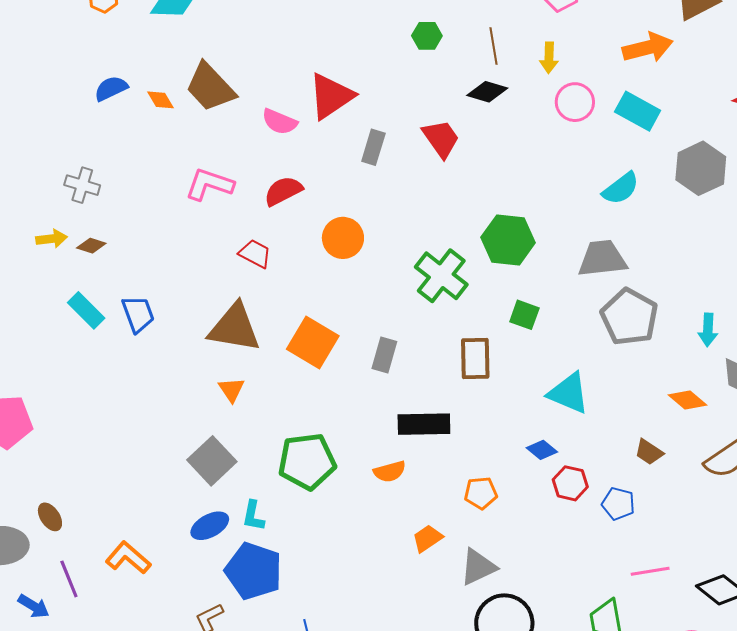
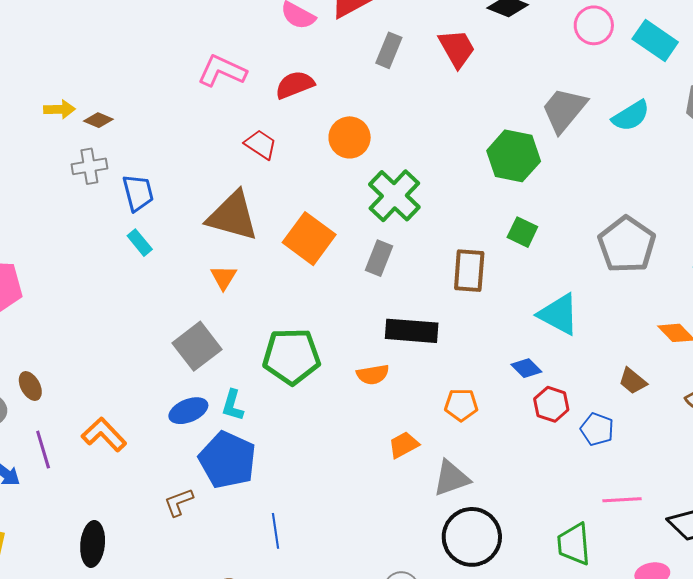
gray cross: (82, 185) -> (89, 166), moved, turned -32
gray trapezoid: (602, 259) -> (564, 110), moved, turned -50
green cross: (441, 276) -> (394, 196), moved
cyan rectangle: (86, 310) -> (140, 243), moved, size x0.7

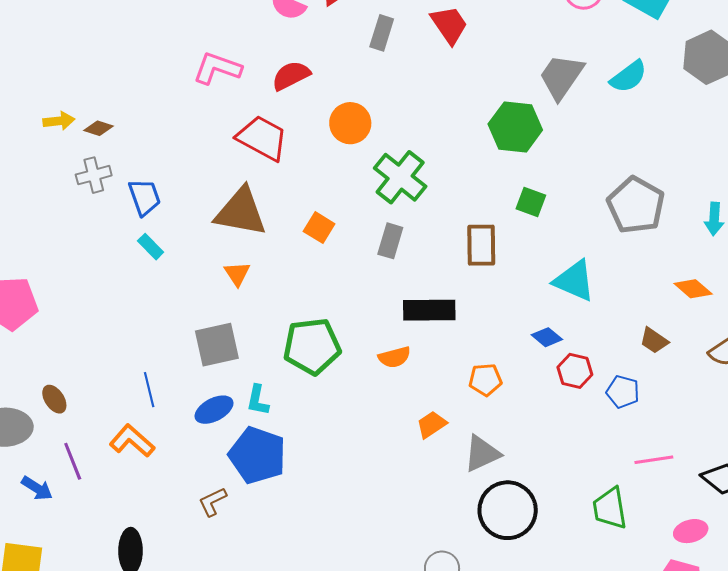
red trapezoid: (261, 144) -> (262, 138), size x1.6
orange square: (309, 239) -> (319, 228), size x0.6
gray square: (197, 346) -> (217, 345), turned 30
blue line: (276, 531) -> (149, 390), moved

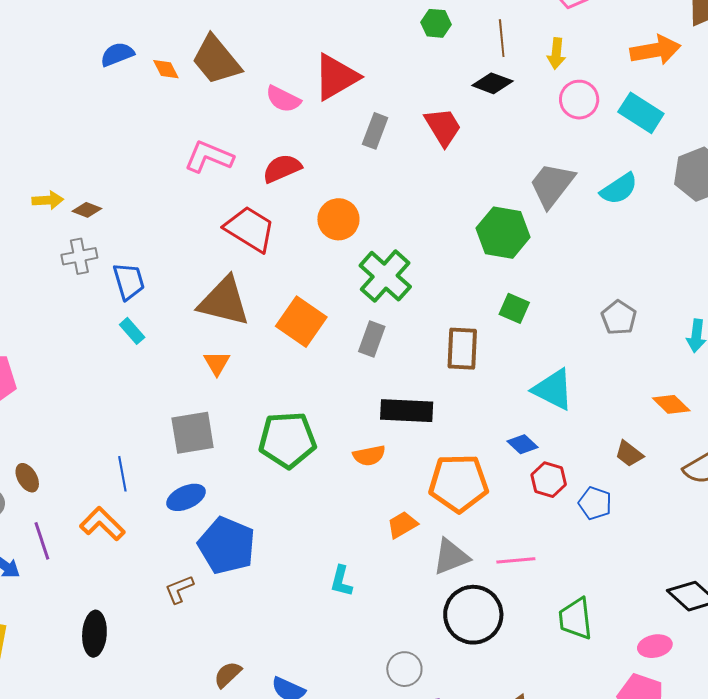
gray pentagon: (636, 205) -> (619, 318), size x0.6
orange square: (319, 228) -> (301, 322), size x1.6
orange pentagon: (485, 380) -> (459, 483), size x1.8
cyan L-shape: (258, 400) -> (341, 581), moved
pink line: (654, 460) -> (516, 560), moved

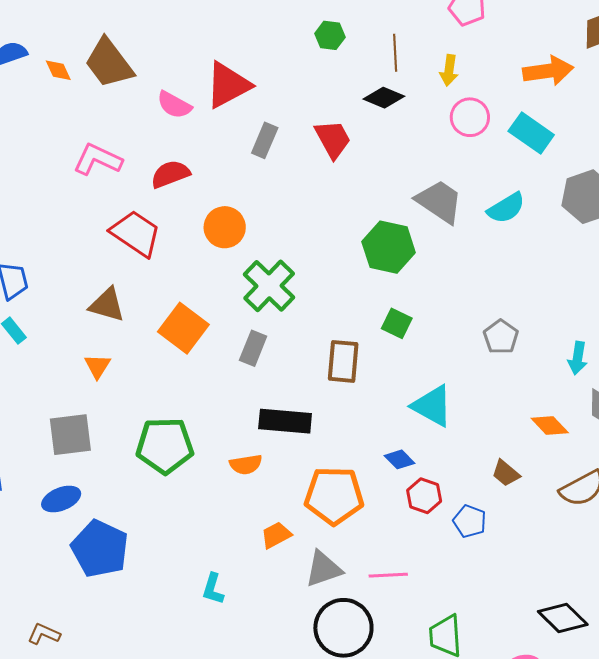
gray trapezoid: (552, 185) -> (439, 202), turned 84
brown triangle: (224, 301) -> (107, 305), size x0.7
brown L-shape: (179, 589) -> (44, 634), moved, turned 44

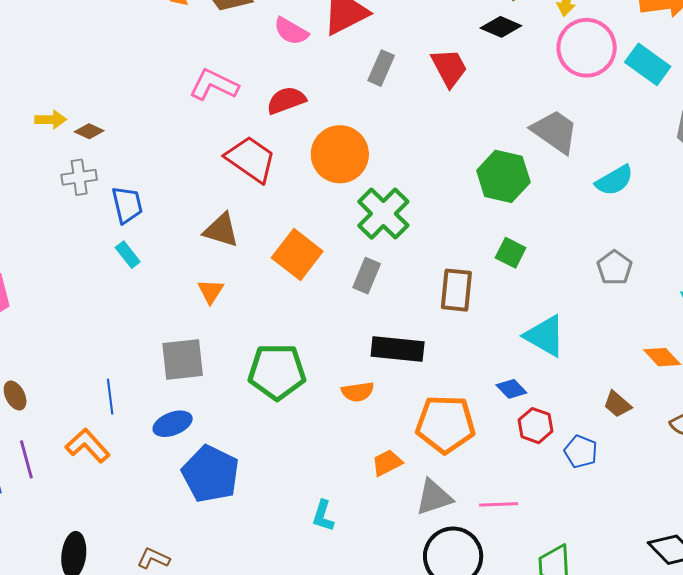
pink circle: (470, 117) -> (587, 48), size x1.5
cyan semicircle: (506, 208) -> (614, 180), moved
orange circle: (225, 227) -> (340, 154), size x1.4

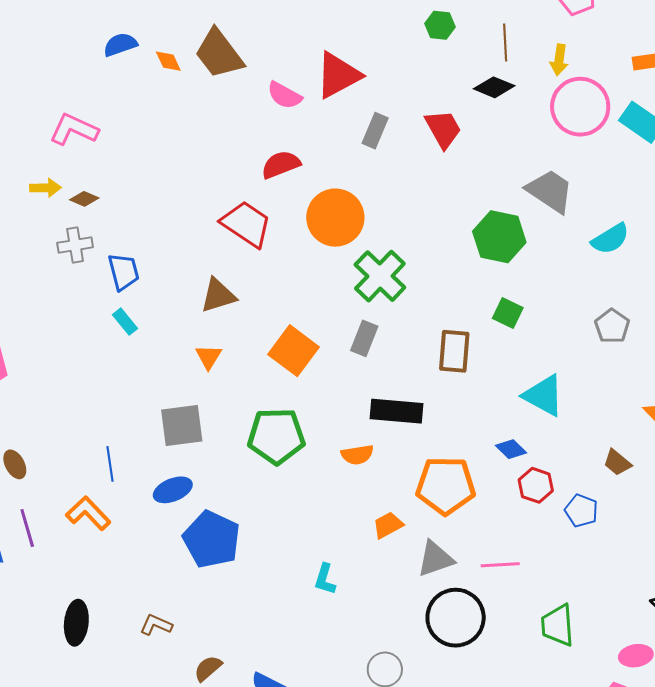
pink L-shape: (214, 85) -> (74, 129), moved
brown triangle: (221, 230) -> (218, 295), turned -33
orange square: (297, 254) -> (294, 351), moved

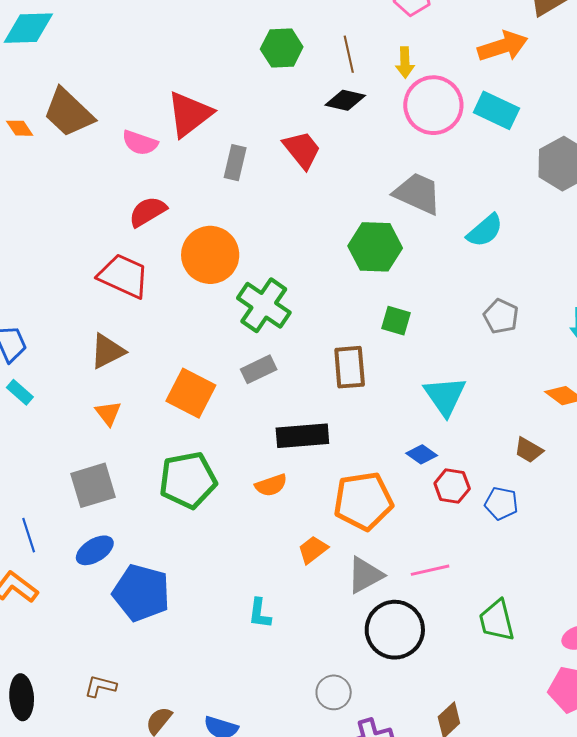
green hexagon: (440, 25) -> (282, 48), size x1.4
gray rectangle: (364, 338) -> (259, 369), turned 52
cyan triangle: (544, 395) -> (445, 396), turned 36

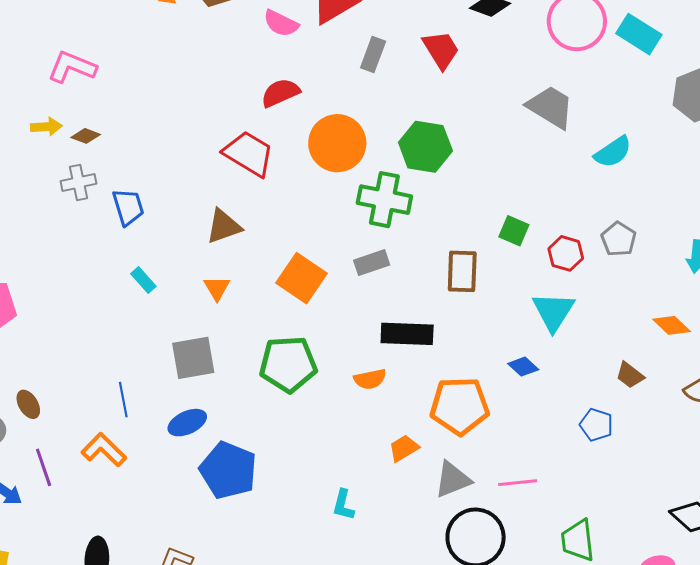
green hexagon: (375, 247) -> (425, 147), moved
green cross: (264, 305) -> (384, 200), turned -30
cyan rectangle: (20, 392) -> (143, 280), moved
red hexagon: (452, 486) -> (566, 253), moved

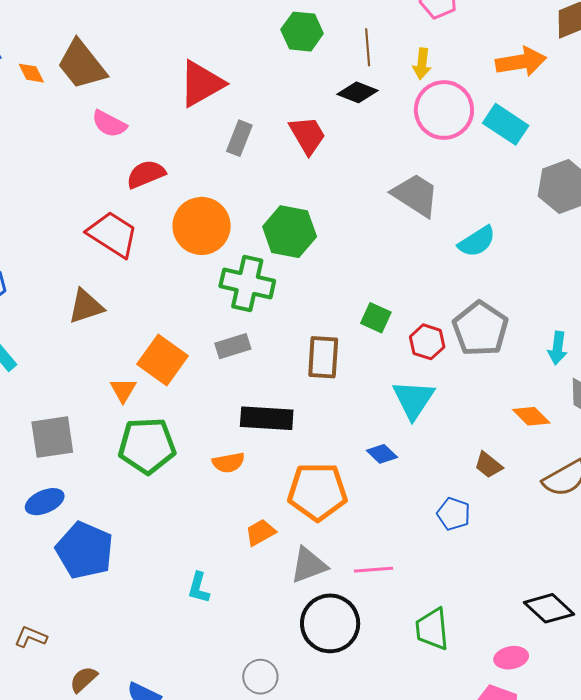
pink semicircle: (281, 23) -> (109, 124), moved
gray pentagon: (619, 239) -> (480, 329), size x1.6
orange triangle: (217, 288) -> (123, 390), moved

